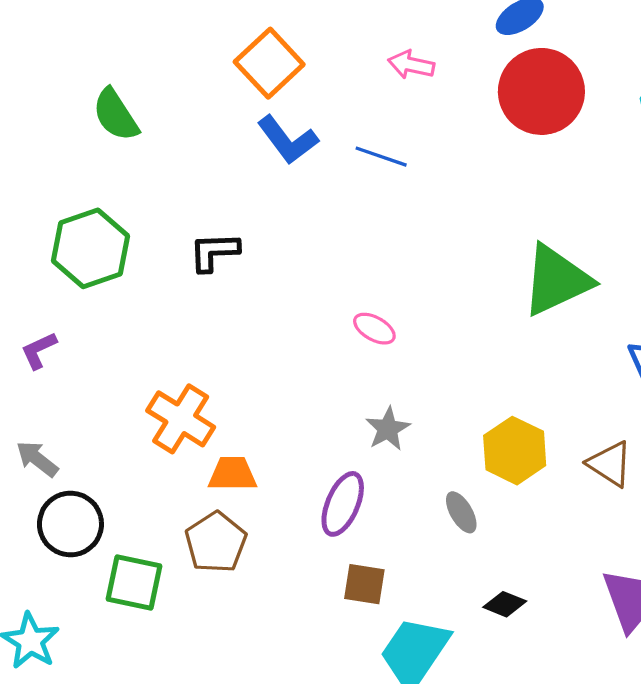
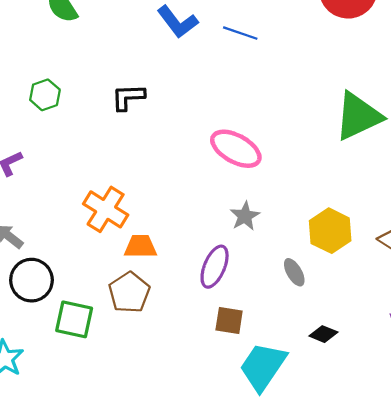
green hexagon: (91, 248) -> (45, 95), size x0.6
pink ellipse: (374, 329) -> (236, 149), size x1.8

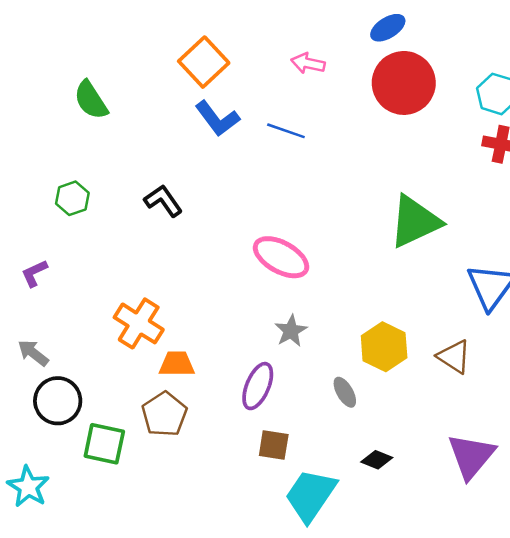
black L-shape: (128, 97) -> (163, 201), turned 57

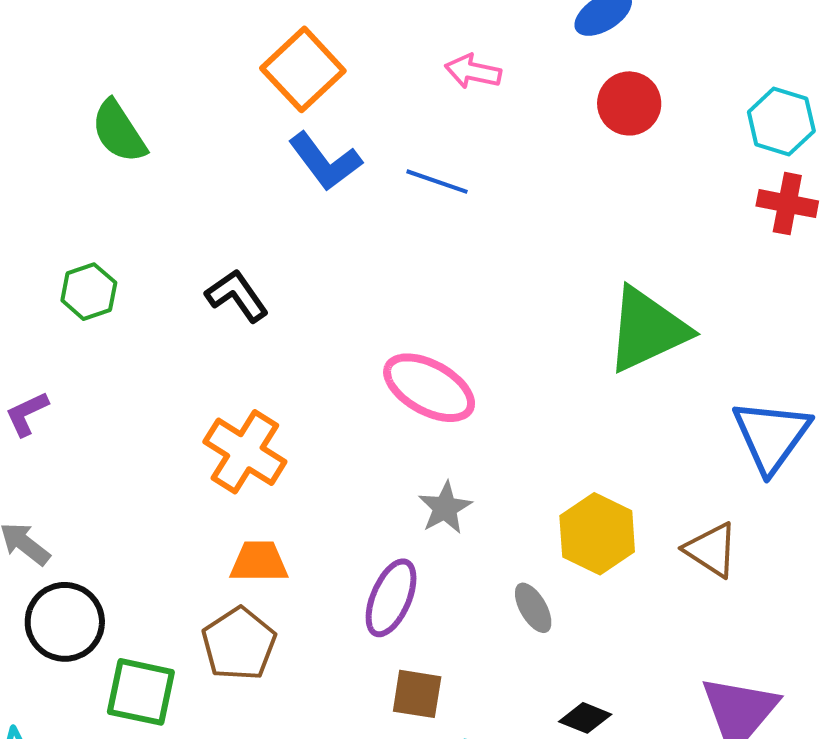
red circle: (404, 83) -> (629, 103), size x0.6
orange cross: (139, 323) -> (245, 452), moved

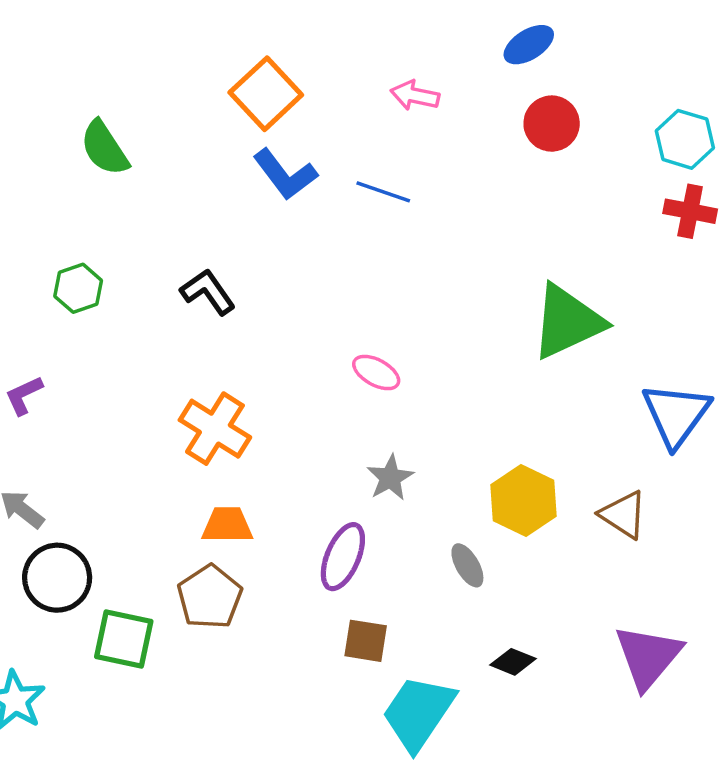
pink ellipse: (429, 388) -> (376, 373), size x0.6

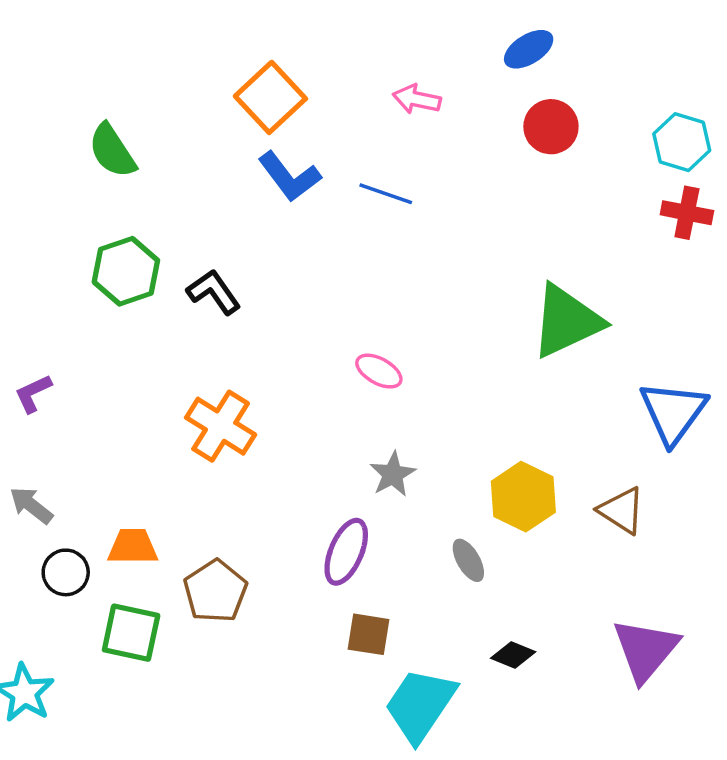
green hexagon: (78, 288) -> (126, 271), moved, size x1.4
orange trapezoid: (227, 525) -> (133, 547), moved
black circle: (57, 578) -> (66, 572), size x0.7

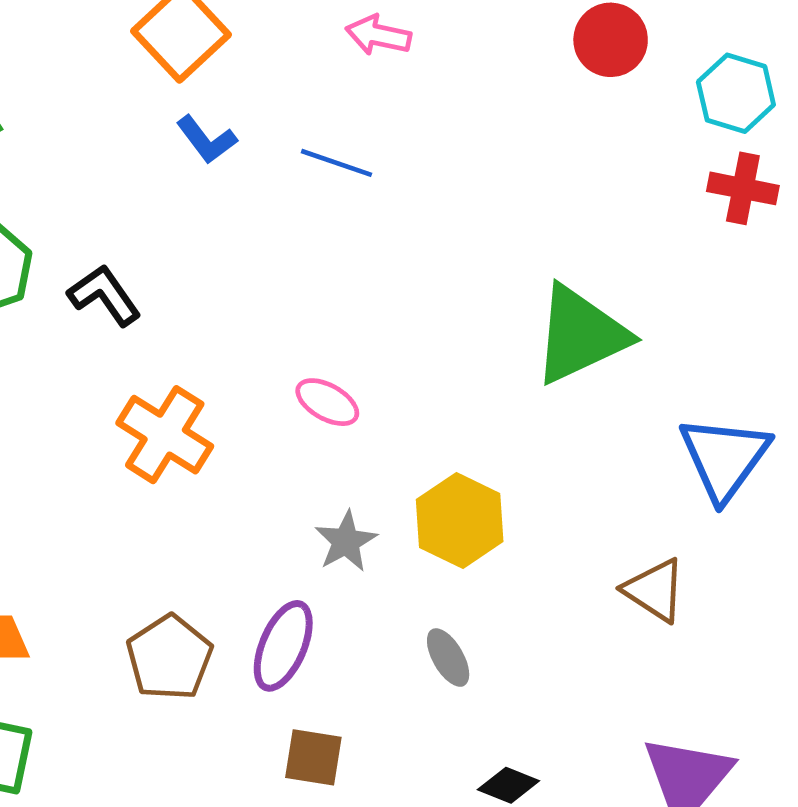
red circle: (551, 127) -> (611, 40), moved
blue L-shape: (289, 177) -> (207, 140), size x0.7
orange cross: (221, 426) -> (165, 435), moved
yellow hexagon: (523, 497) -> (460, 521), moved
brown pentagon: (215, 591) -> (169, 658), moved

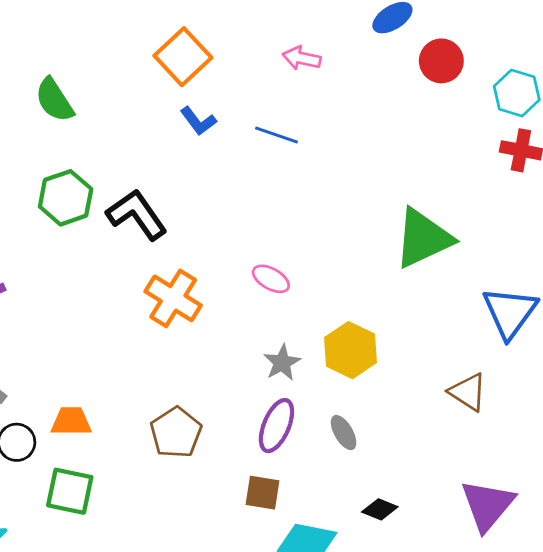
black L-shape: (104, 295) -> (137, 215), size x1.4
purple ellipse: (283, 646) -> (276, 426), moved

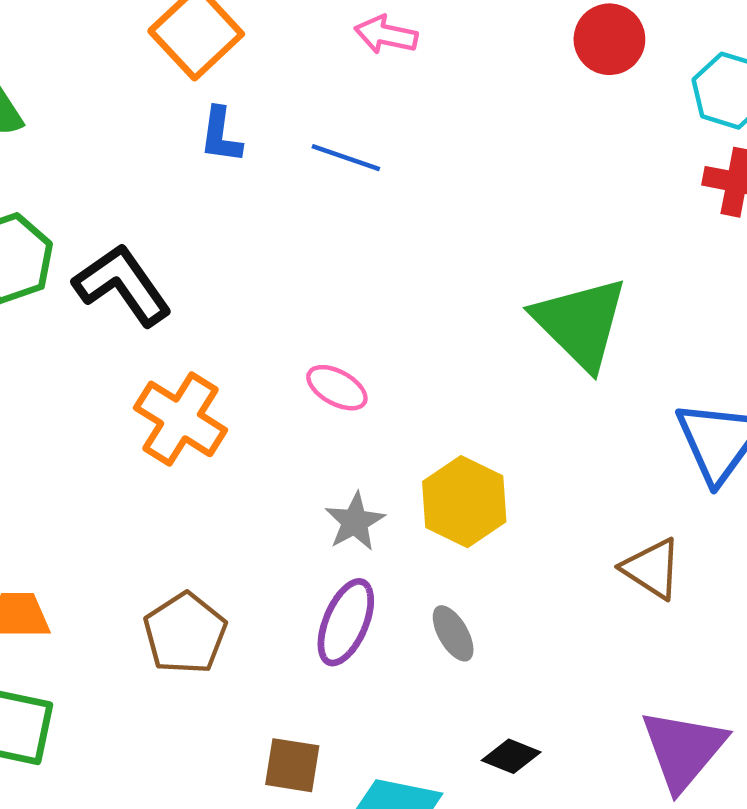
blue L-shape: (198, 121) -> (221, 135), turned 45
green triangle: (423, 238) -> (580, 323), turned -50
brown square: (263, 493) -> (292, 765), moved

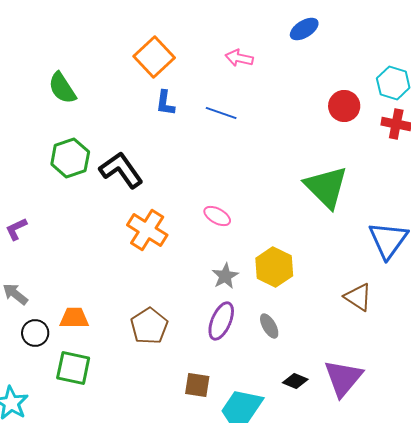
red circle: (609, 39) -> (344, 106), moved
purple triangle: (683, 750) -> (343, 378), moved

